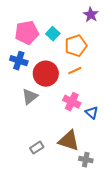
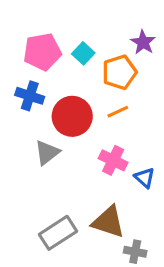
purple star: (91, 15) -> (143, 42), moved
gray rectangle: (37, 148) -> (58, 233), size x1.6

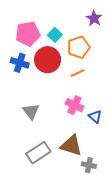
purple star: (143, 42) -> (94, 18), moved
red circle: (72, 116) -> (48, 60), moved
gray triangle: (47, 153) -> (31, 111), moved, turned -30

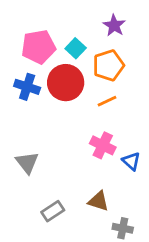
purple star: (94, 18) -> (114, 25), moved
gray triangle: (31, 111) -> (27, 163), moved
brown triangle: (71, 145) -> (98, 201), size x0.7
gray rectangle: (38, 153) -> (53, 211), size x0.7

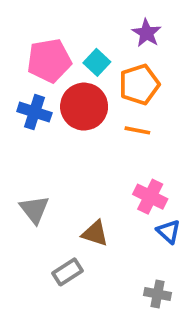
orange line: (107, 101) -> (137, 130), turned 36
pink cross: (103, 145) -> (150, 197), moved
blue triangle: (131, 161) -> (169, 232), moved
brown triangle: (98, 201) -> (95, 233), moved

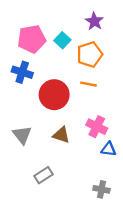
red circle: (84, 107) -> (54, 95), moved
blue triangle: (169, 232) -> (109, 149), turned -35
brown triangle: (95, 233) -> (61, 135), moved

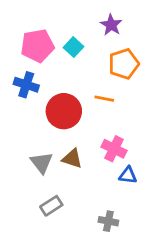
orange pentagon: (90, 54) -> (124, 64), moved
gray triangle: (22, 135) -> (42, 163), moved
gray cross: (101, 189) -> (108, 221), moved

